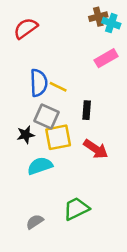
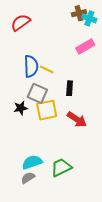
cyan semicircle: (40, 166) -> (32, 162), moved

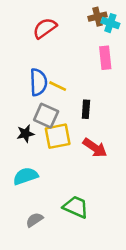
red semicircle: (21, 23) -> (45, 28), moved
pink rectangle: (85, 47) -> (105, 58), turned -66
cyan semicircle: (32, 162) -> (26, 176), moved
green trapezoid: (61, 167) -> (76, 207), turned 50

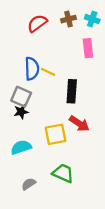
brown cross: (98, 17) -> (68, 19), moved
black rectangle: (86, 109) -> (72, 91), size x1.5
gray square: (46, 116) -> (21, 97), moved
yellow square: (58, 136) -> (56, 134), moved

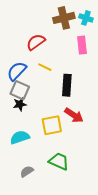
brown cross: (68, 19) -> (64, 18), size x1.5
red semicircle: (37, 23) -> (36, 42), moved
blue semicircle: (32, 69) -> (17, 71), moved, turned -135

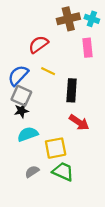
yellow square: (52, 125) -> (56, 148), moved
cyan semicircle: (20, 137) -> (28, 134), moved
gray semicircle: (27, 171) -> (32, 172), moved

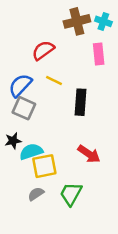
black star: (21, 111) -> (13, 141), moved
red arrow: (79, 122) -> (89, 154), moved
yellow square: (56, 148) -> (44, 166), moved
green trapezoid: (63, 172) -> (71, 194), turned -85

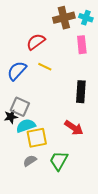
black rectangle: (81, 102) -> (81, 92), moved
gray square: (24, 108) -> (20, 107), moved

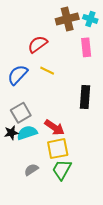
gray square: (20, 107) -> (21, 113), turned 36
black star: (11, 117) -> (11, 133), moved
red arrow: (74, 128) -> (54, 127), moved
yellow square: (37, 138) -> (58, 149), moved

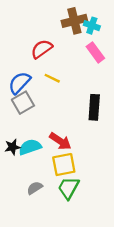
cyan cross: (90, 19) -> (92, 26), moved
pink rectangle: (86, 47) -> (95, 52), turned -30
gray square: (21, 113) -> (23, 103), moved

